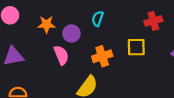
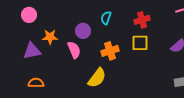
red cross: (153, 21) -> (142, 20), moved
orange star: (46, 24) -> (50, 37), moved

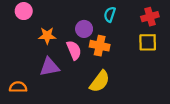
purple triangle: (32, 51) -> (49, 67), moved
orange cross: (110, 51) -> (100, 46), moved, turned 30
orange semicircle: (36, 83) -> (18, 87), moved

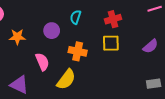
orange cross: (100, 46) -> (78, 51), moved
pink semicircle: (74, 50) -> (42, 62), moved
purple triangle: (49, 67) -> (19, 85), moved, turned 36

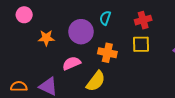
purple circle: (52, 31) -> (81, 32), size x1.5
pink semicircle: (42, 62) -> (72, 63), turned -90

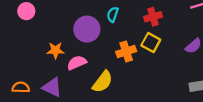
orange star: (46, 38) -> (55, 50), moved
yellow square: (141, 44) -> (151, 43), turned 30
orange cross: (107, 53) -> (126, 51), moved, turned -30

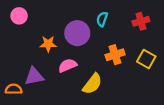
yellow square: (151, 43) -> (146, 59), moved
orange star: (55, 50) -> (48, 44), moved
purple triangle: (52, 87) -> (34, 76), moved, turned -36

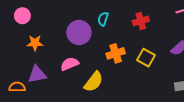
orange star: (48, 44) -> (35, 43), moved

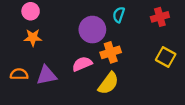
orange star: (35, 43) -> (33, 38), moved
orange cross: (116, 53) -> (111, 52), moved
orange semicircle: (17, 87) -> (19, 74), moved

